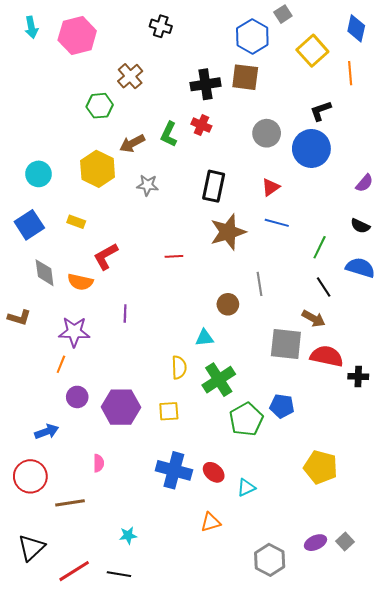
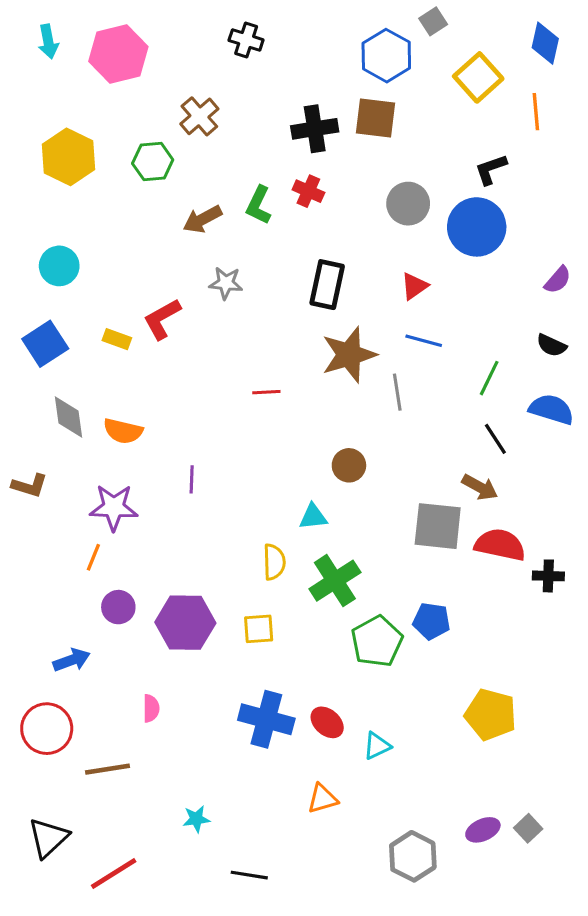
yellow hexagon: (98, 169) -> (69, 157), moved
red L-shape: (106, 256) -> (162, 319), moved
gray line: (259, 284) -> (397, 392), moved
black line: (119, 574) -> (249, 875), moved

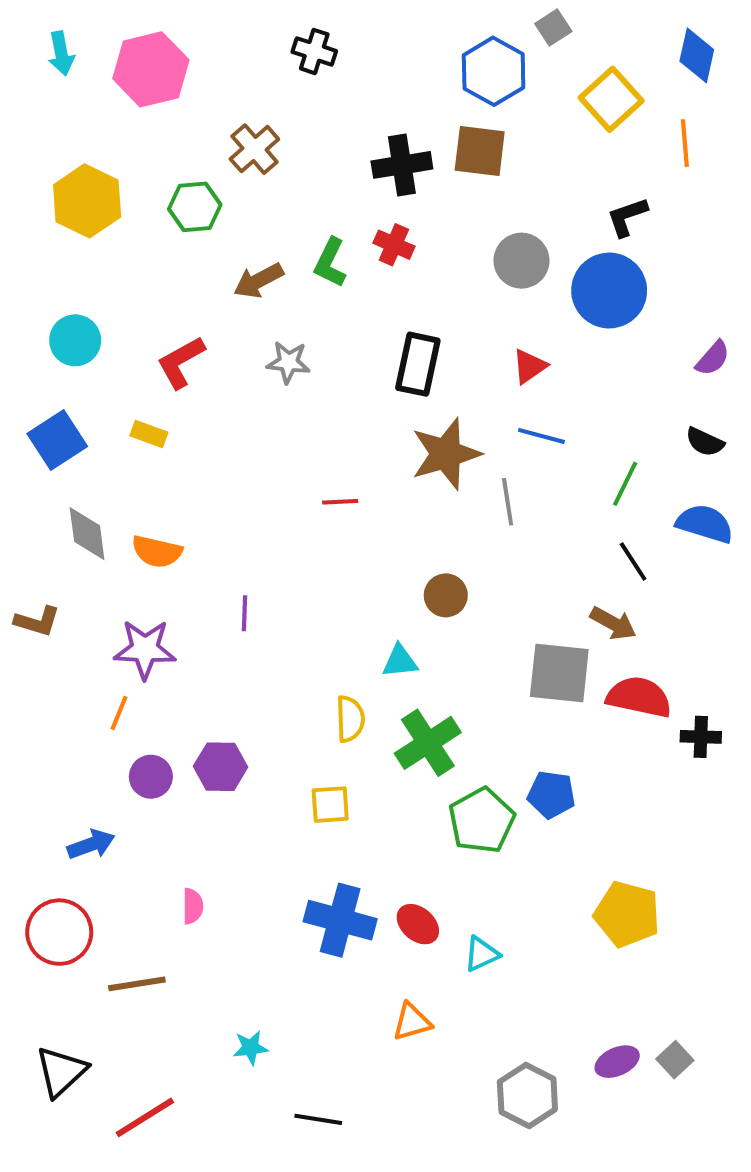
red L-shape: (162, 319) -> (181, 362), moved
purple hexagon: (185, 623) -> (221, 767), moved, size x0.7

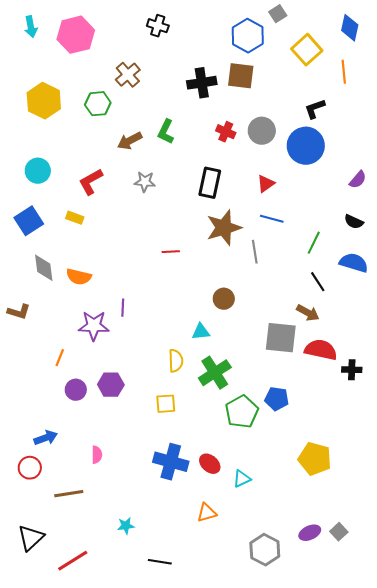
red cross: (394, 245) -> (226, 132), moved
purple star: (145, 649) -> (94, 326), moved
blue arrow: (91, 844) -> (46, 438), moved
red circle: (59, 932) -> (30, 468), size x0.7

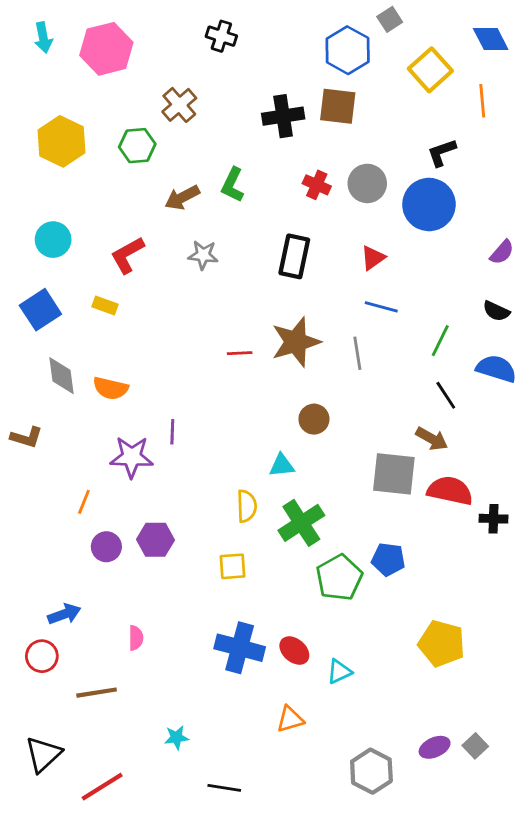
blue diamond: (350, 28) -> (491, 39), turned -40
brown star: (224, 228) -> (296, 342), moved

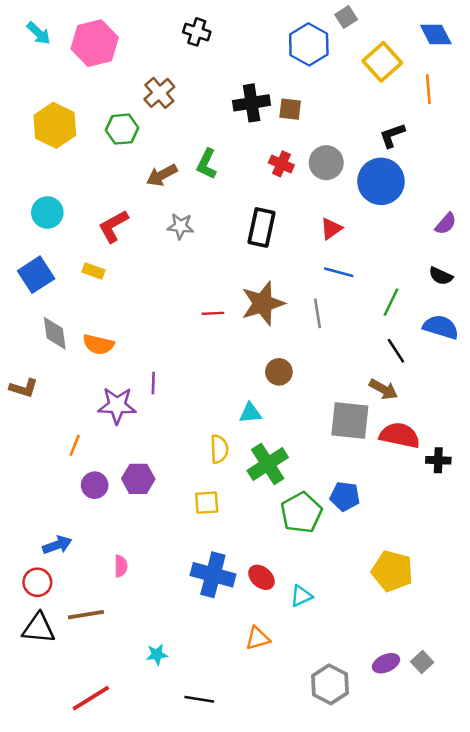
cyan arrow: (43, 38) -> (39, 33), turned -35
brown square: (338, 106) -> (290, 109), moved, size x0.7
black triangle: (43, 754) -> (39, 628), moved, turned 48

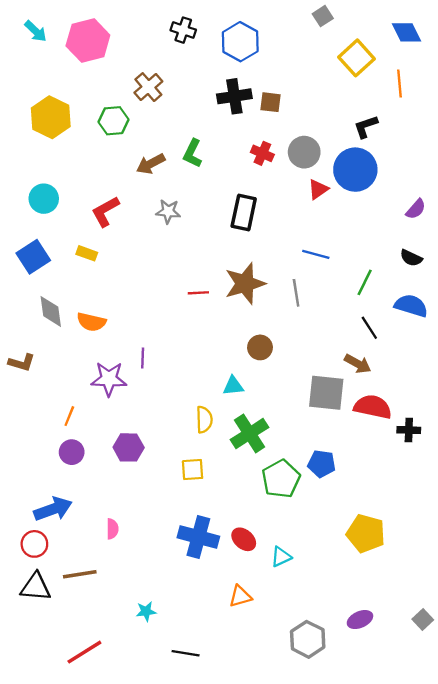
blue hexagon: (309, 44) -> (240, 42), moved
red triangle: (331, 229) -> (318, 189), moved
purple circle: (95, 485) -> (72, 452), moved
blue arrow: (57, 545) -> (53, 509), size x1.4
gray square: (422, 662) -> (423, 620), moved

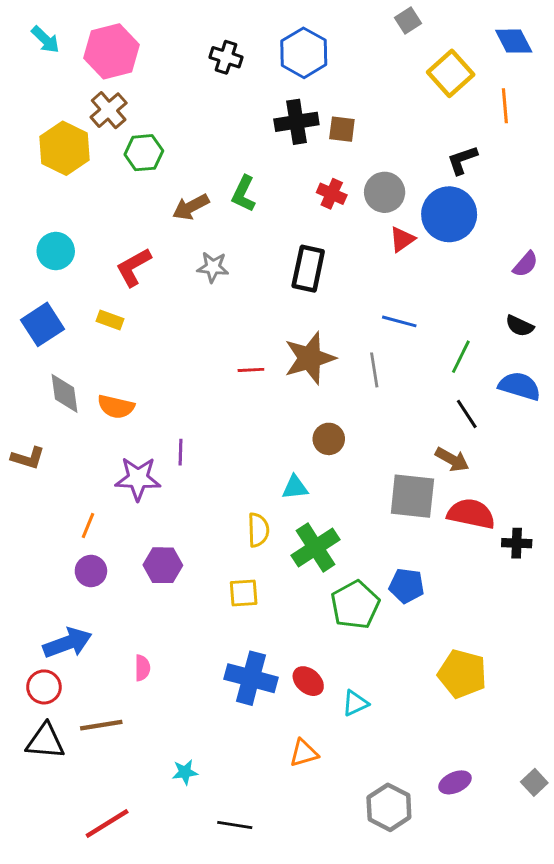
black cross: (183, 30) -> (226, 57), moved
brown cross: (148, 87) -> (109, 110), moved

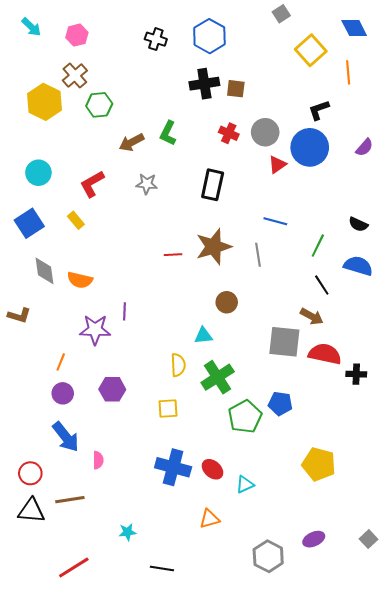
pink hexagon: (112, 51) -> (77, 35), size x0.6
purple semicircle: (525, 264) -> (364, 147), moved
yellow rectangle: (110, 320) -> (76, 220), turned 30
blue arrow: (67, 643) -> (66, 437), moved, turned 72

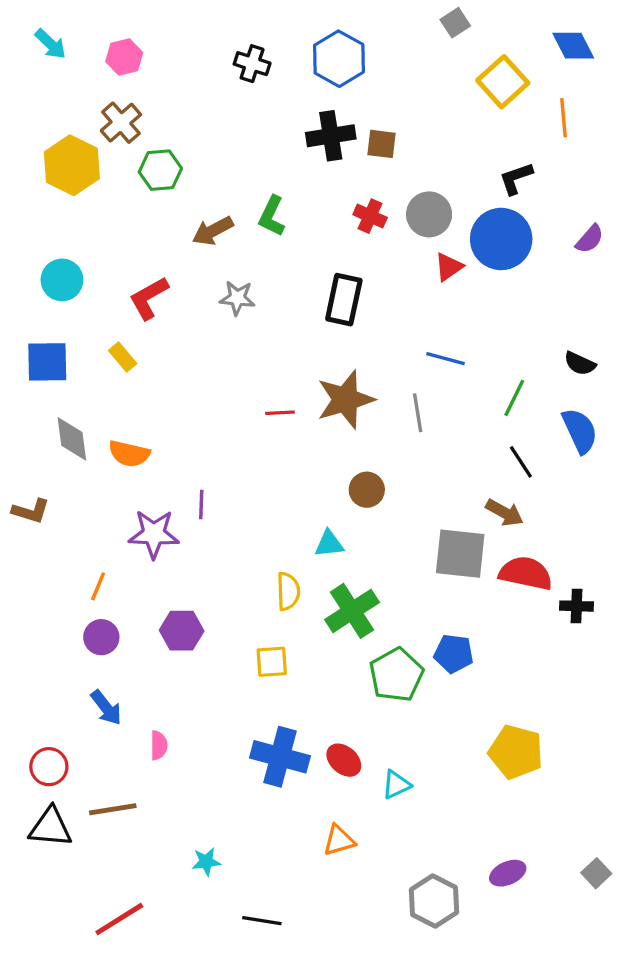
blue square: (29, 223) -> (47, 362), turned 32
blue semicircle: (358, 266) -> (580, 431), turned 48
blue arrow: (66, 437) -> (106, 708), size x0.7

